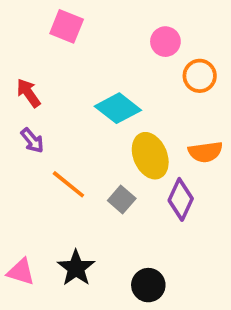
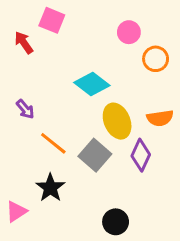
red arrow: (28, 93) -> (24, 43), moved
gray square: (122, 199) -> (95, 155), size x1.5
black star: (76, 268) -> (50, 188), moved
pink triangle: (21, 272) -> (16, 211), turned -50

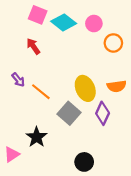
red arrow: (24, 43) -> (33, 46), moved
cyan diamond: (92, 84) -> (64, 22), moved
orange line: (53, 143) -> (41, 92), moved

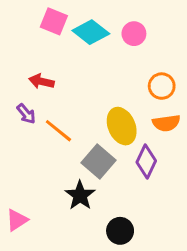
orange circle: (113, 43) -> (162, 86), moved
red arrow: (33, 46) -> (42, 81), moved, turned -42
black star: (37, 137) -> (80, 195), moved

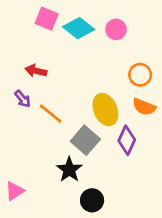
orange semicircle: (166, 123) -> (144, 107), turned 30
black circle: (120, 231) -> (92, 200), moved

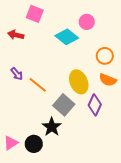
cyan diamond: (79, 28) -> (67, 37), moved
red arrow: (36, 71) -> (16, 35), moved
black circle: (92, 200) -> (34, 144), moved

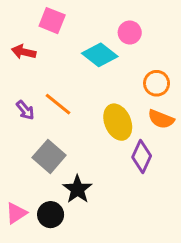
orange line: (38, 85) -> (58, 104), moved
gray square: (64, 105) -> (49, 156), moved

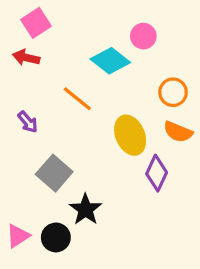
pink square: (52, 21) -> (36, 23), moved, turned 35
orange line: (58, 104) -> (77, 99), moved

